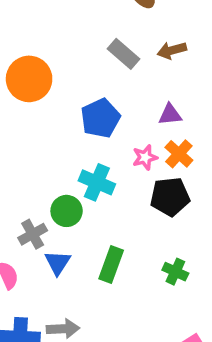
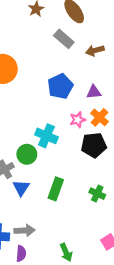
gray rectangle: (124, 54) -> (64, 39), moved
blue pentagon: (100, 118) -> (60, 86), moved

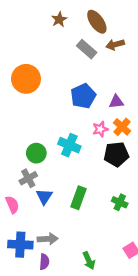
brown arrow: (95, 50) -> (115, 45), moved
green circle: (27, 154) -> (36, 153), moved

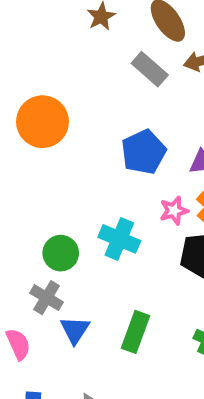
gray cross: (28, 178) -> (47, 298), turned -30

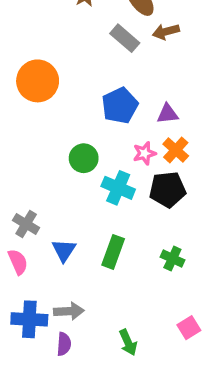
cyan cross: (119, 239) -> (118, 188), moved
green circle: (61, 253) -> (84, 158), moved
gray cross: (47, 298) -> (26, 224), moved

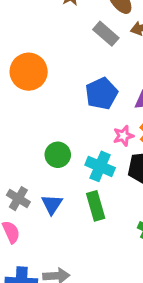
green circle: (84, 158) -> (58, 155), moved
blue triangle: (64, 250) -> (52, 204), moved
green rectangle: (113, 252) -> (96, 206), moved, turned -36

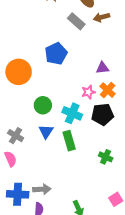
orange circle: (29, 72) -> (19, 72), moved
blue pentagon: (102, 93) -> (56, 54), moved
blue triangle: (52, 204) -> (46, 132), moved

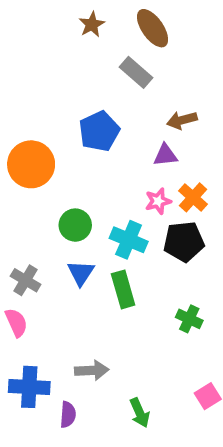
brown arrow: (102, 17) -> (182, 120), moved
purple triangle: (103, 68) -> (165, 155), moved
gray arrow: (42, 189) -> (92, 370), moved

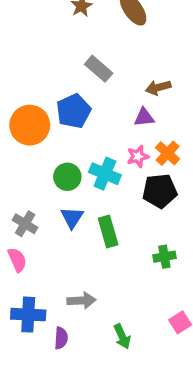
gray rectangle: (136, 72) -> (99, 69), moved
blue pentagon: (99, 131) -> (74, 111), moved
cyan cross: (129, 240) -> (105, 174), moved
green cross: (189, 319) -> (164, 257), turned -35

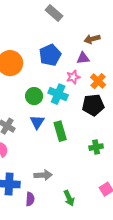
gray rectangle: (99, 69) -> (54, 13), moved
blue pentagon: (74, 111) -> (50, 55), moved
pink star: (138, 156) -> (73, 77), moved

